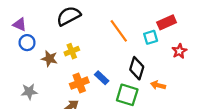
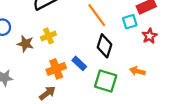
red star: (179, 51) -> (150, 36), moved
black diamond: (137, 68) -> (105, 46), moved

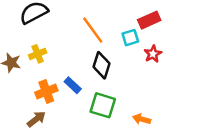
orange arrow: (137, 71) -> (142, 119), moved

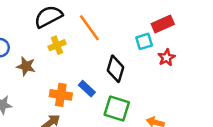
orange line: (93, 30) -> (89, 28), moved
yellow cross: (38, 54) -> (57, 45), moved
orange cross: (46, 92) -> (61, 95), turned 30

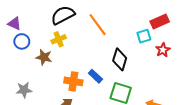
yellow cross: (57, 45) -> (59, 39), moved

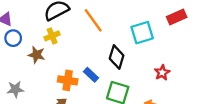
red rectangle: (160, 21) -> (177, 17), moved
cyan square: (144, 36) -> (142, 33), size x1.5
red star: (163, 50) -> (162, 73), moved

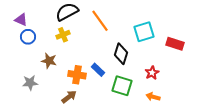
red rectangle: (177, 17) -> (175, 44), moved, turned 42
brown star: (37, 55) -> (49, 61), moved
red star: (162, 73) -> (152, 73), moved

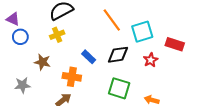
orange line: (100, 21) -> (112, 20), moved
black diamond: (121, 54) -> (118, 55), turned 65
blue rectangle: (98, 70) -> (89, 57), moved
red star: (152, 73) -> (151, 60), moved

